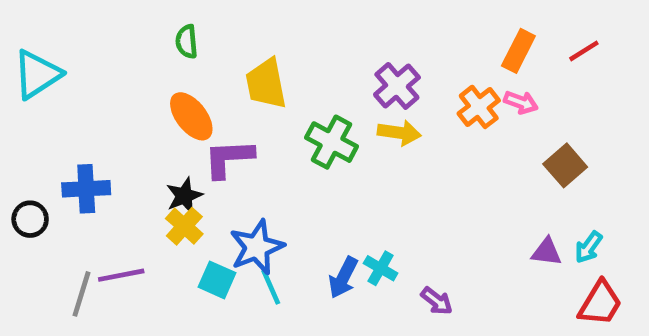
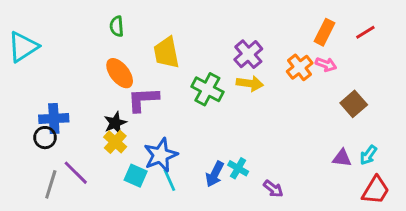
black circle: (30, 219) -> (45, 138), moved
purple line: (121, 275) -> (76, 173), turned 56

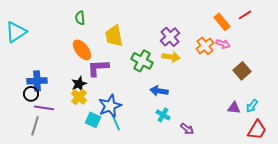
orange rectangle: (324, 32) -> (222, 22), turned -66
red line: (365, 32) -> (245, 15), moved
purple line: (76, 173) -> (44, 108), moved, turned -36
blue arrow: (215, 174) -> (159, 91), moved, turned 72

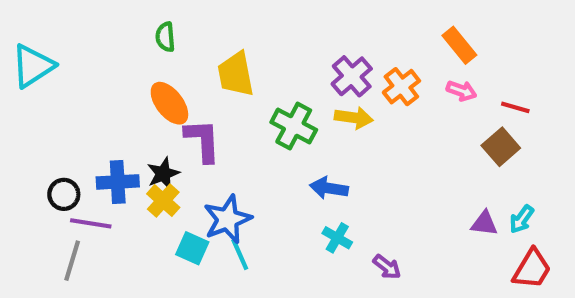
red line: (245, 15) -> (515, 107), moved, turned 48
orange cross: (205, 46) -> (401, 87), moved
purple L-shape: (98, 68) -> (203, 140), turned 90
blue cross: (37, 81) -> (118, 182), moved

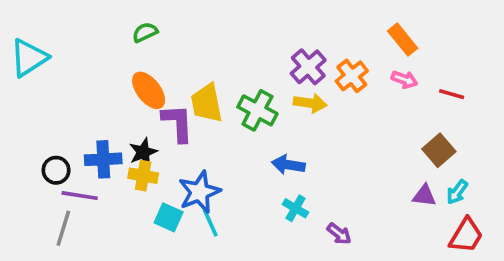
green semicircle: (165, 37) -> (145, 32), turned 70
yellow trapezoid: (236, 74) -> (207, 103), moved
brown square: (501, 147) -> (439, 150), moved
yellow cross: (163, 201) -> (143, 176), turned -32

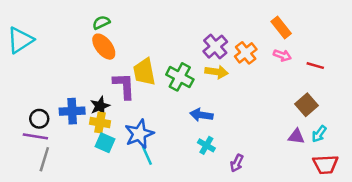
orange ellipse: (149, 90) -> (104, 47), moved
purple line: (80, 196) -> (35, 136), moved
cyan square: (169, 217) -> (105, 143), moved
purple arrow: (339, 234) -> (237, 163), turned 78
red trapezoid: (466, 236) -> (325, 164), turned 56

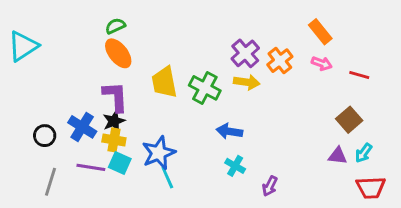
purple L-shape: (124, 86) -> (115, 97), moved
blue cross: (72, 111) -> (82, 127), turned 35
purple line: (35, 136) -> (91, 167), moved

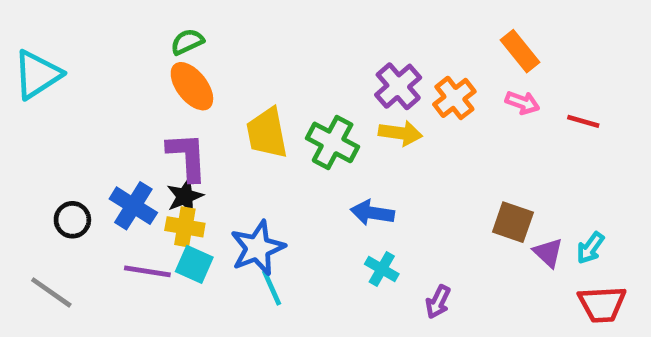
brown square: (349, 120) -> (513, 222), moved, turned -30
purple triangle: (338, 156) -> (548, 253), turned 36
gray line: (50, 182) -> (51, 292), moved, turned -72

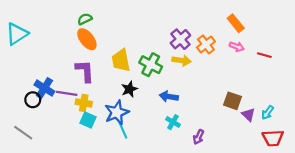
black star: (185, 196) -> (129, 89), moved
blue cross: (133, 206) -> (44, 88), moved
purple line: (147, 271) -> (67, 93), moved

